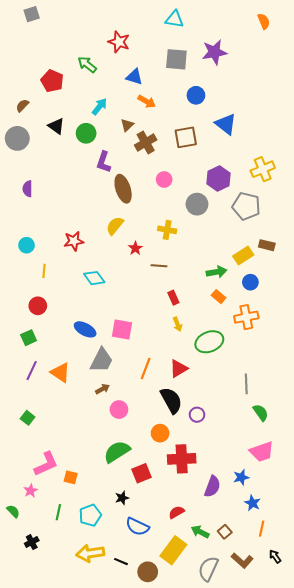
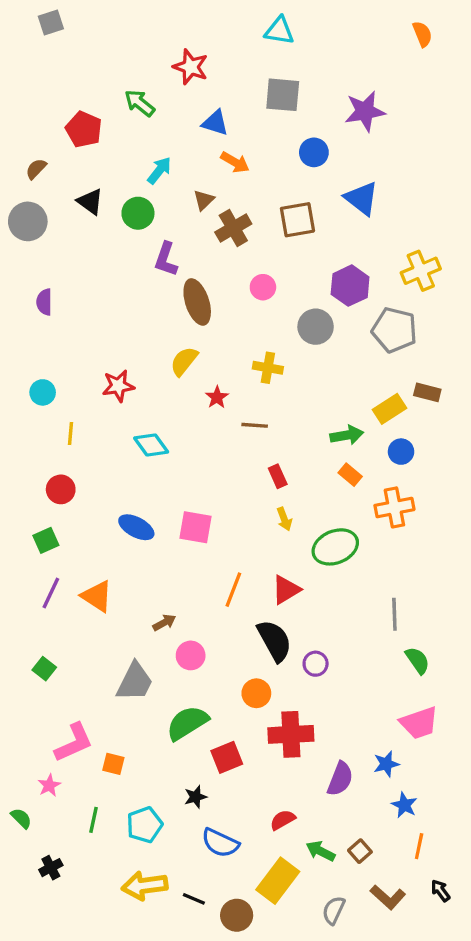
purple star: (214, 52) -> (365, 111), moved
gray trapezoid: (101, 360) -> (135, 682), moved
gray semicircle: (208, 569) -> (334, 910), size x0.7

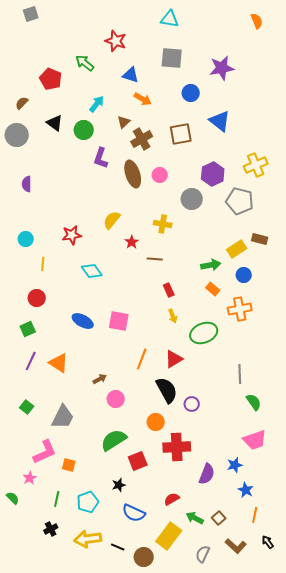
brown ellipse: (197, 302) -> (133, 174), moved
gray trapezoid: (135, 682) -> (63, 417), moved
black cross: (51, 868) -> (51, 529), moved

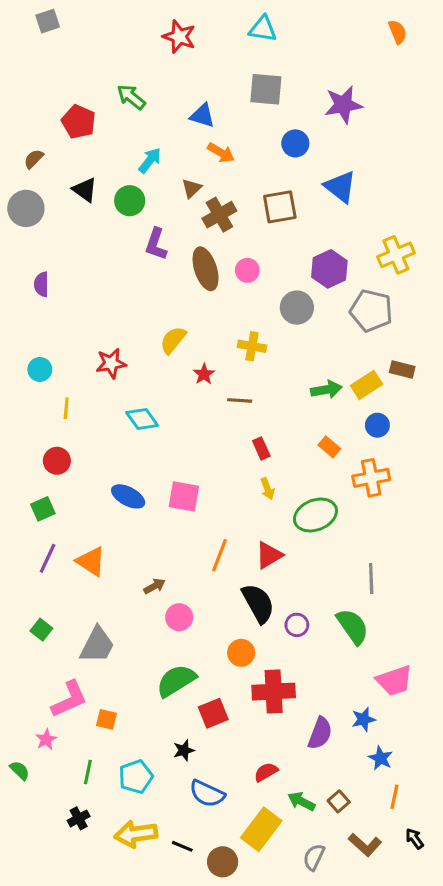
red star: (116, 41) -> (179, 37), moved
green arrow: (211, 265) -> (326, 390), moved
green semicircle: (254, 402) -> (353, 626), moved, size x1.4

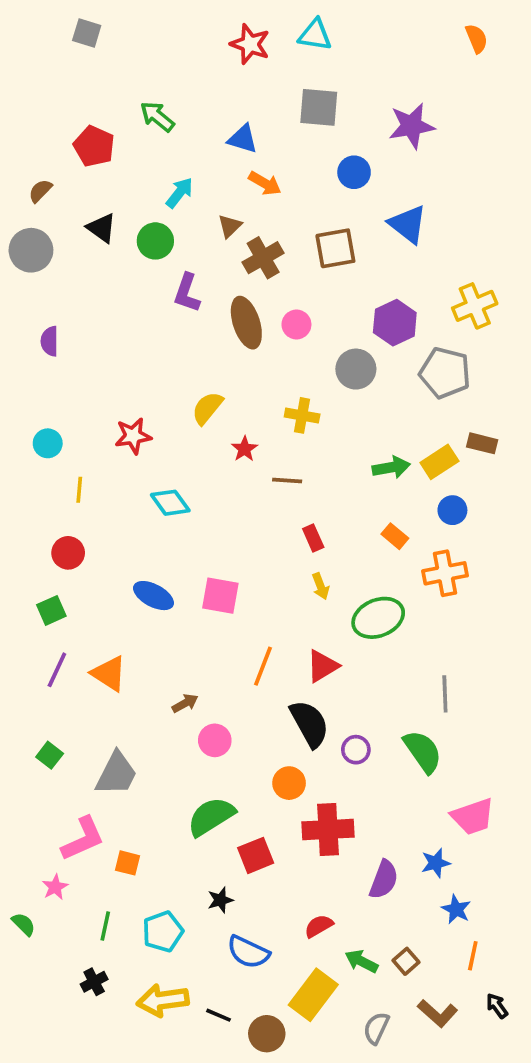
gray square: (48, 21) -> (87, 33), moved, turned 35
red star: (179, 37) -> (250, 44), moved

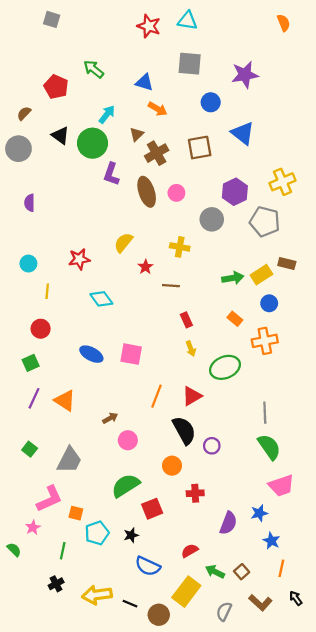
green circle: (155, 241) -> (92, 143), size x1.4
green semicircle: (423, 752) -> (269, 447), moved
red cross: (328, 829) -> (195, 493), size x0.6
cyan pentagon: (163, 932) -> (97, 533), moved

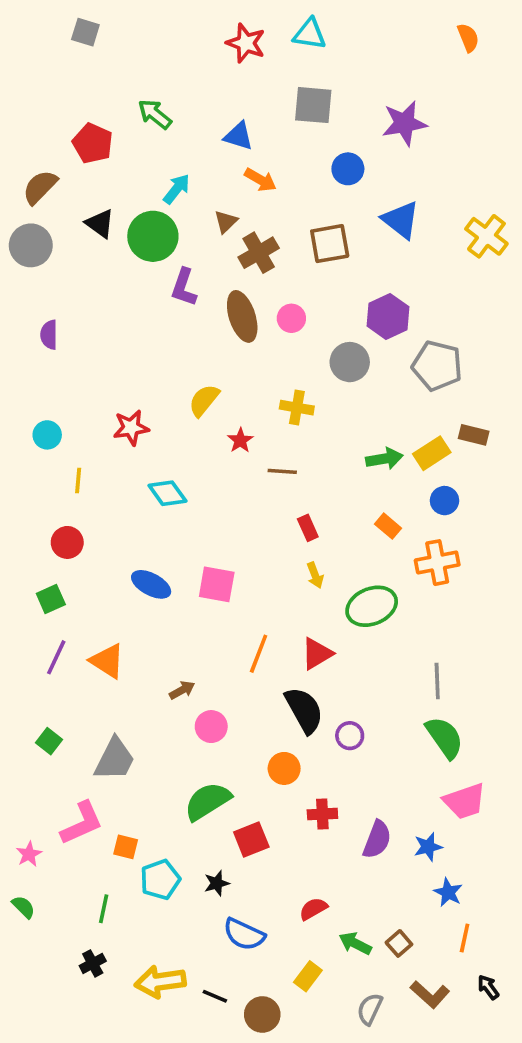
brown semicircle: (24, 113) -> (40, 187), size x1.5
yellow cross: (282, 182) -> (486, 236), moved, turned -30
purple semicircle: (228, 523) -> (377, 840), moved
pink star: (33, 527) -> (29, 854), moved
yellow rectangle: (186, 592) -> (308, 976), size x0.6

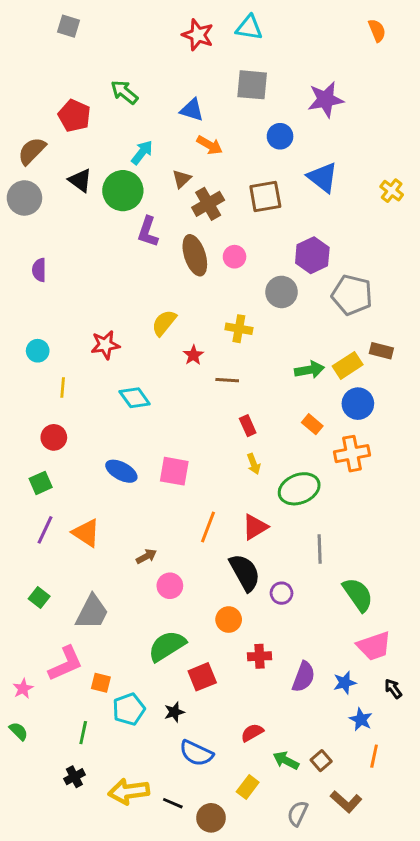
yellow cross: (486, 236) -> (392, 191), size x0.7
blue circle: (444, 501) -> (358, 404), size x1.4
gray line: (437, 681) -> (320, 549), moved
black arrow: (488, 987) -> (393, 689), moved

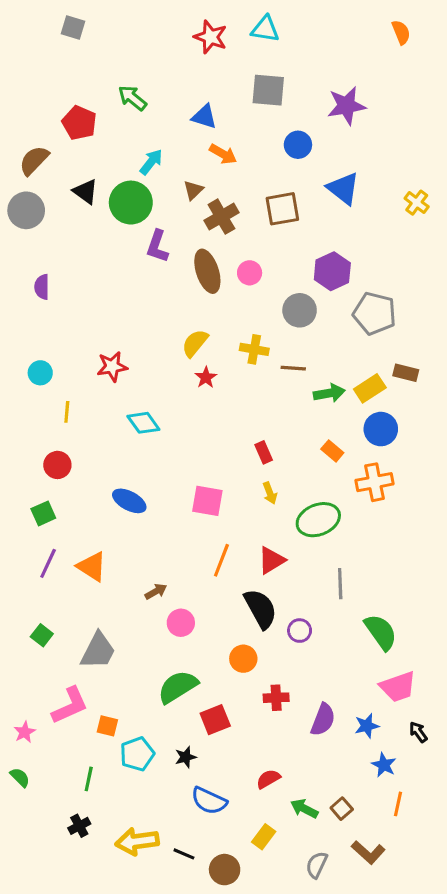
yellow semicircle: (164, 323) -> (195, 343), moved
brown line: (227, 380) -> (293, 368), moved
pink square: (174, 471) -> (207, 501), moved

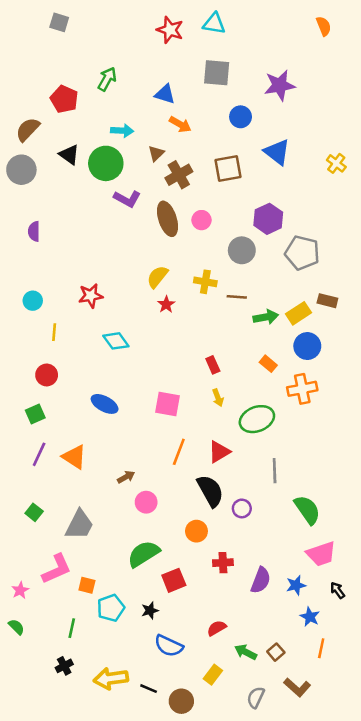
green arrow: (132, 98) -> (107, 79), turned 80
cyan arrow: (151, 162) -> (122, 131), turned 55
purple L-shape: (157, 246) -> (127, 199), turned -80

